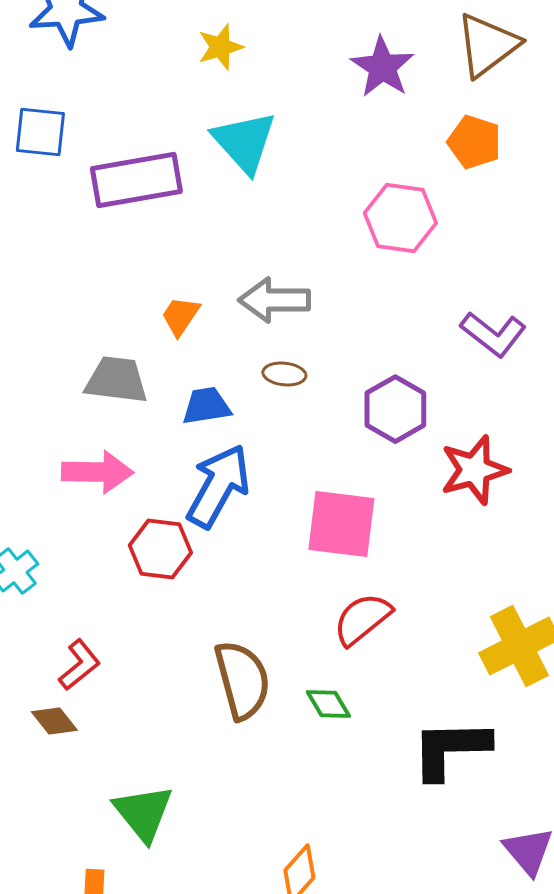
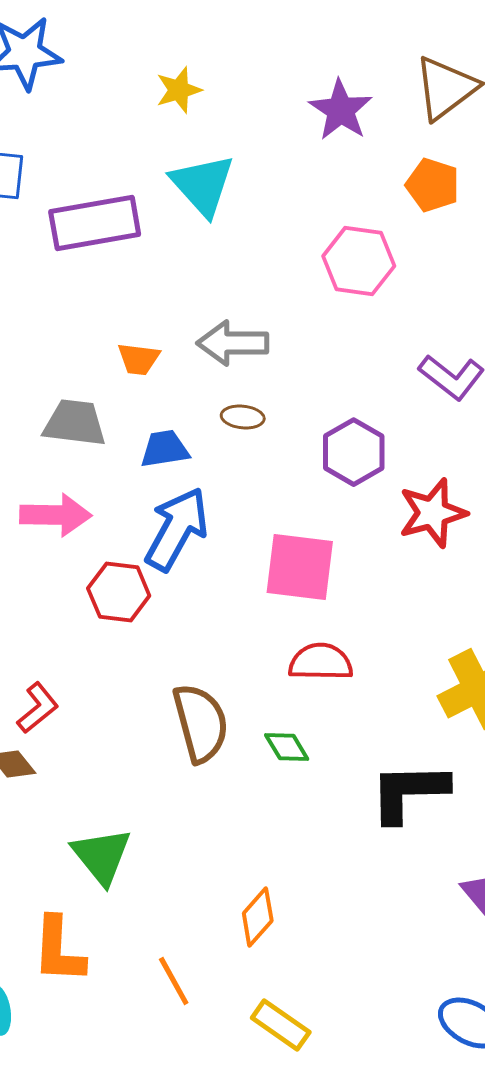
orange trapezoid: (180, 316) -> (139, 359), turned -117
red semicircle: (362, 619) -> (321, 662), turned 40

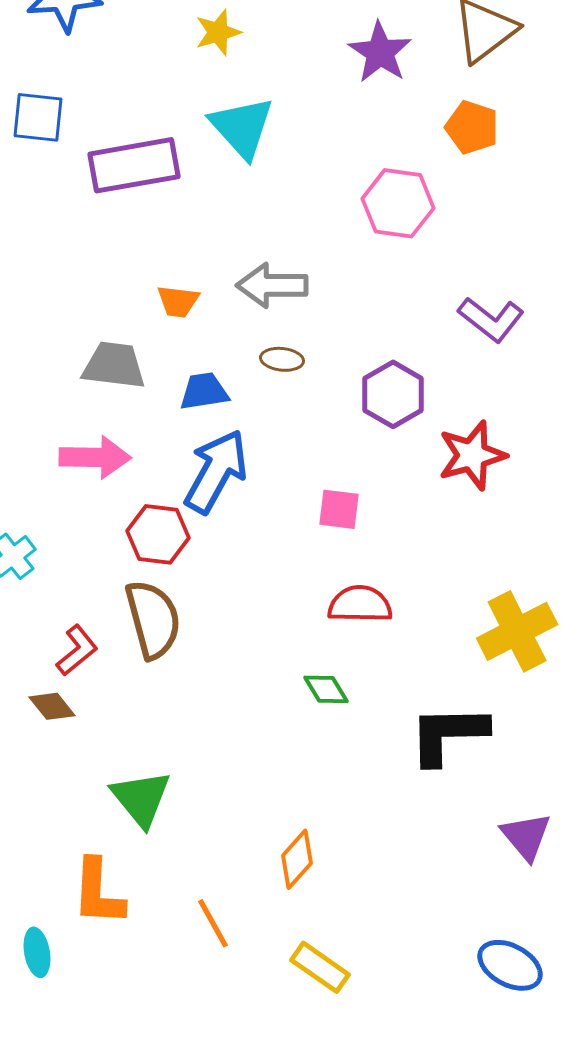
pink square: (300, 567) -> (339, 509), size x0.6
brown semicircle: (201, 723) -> (153, 619), moved

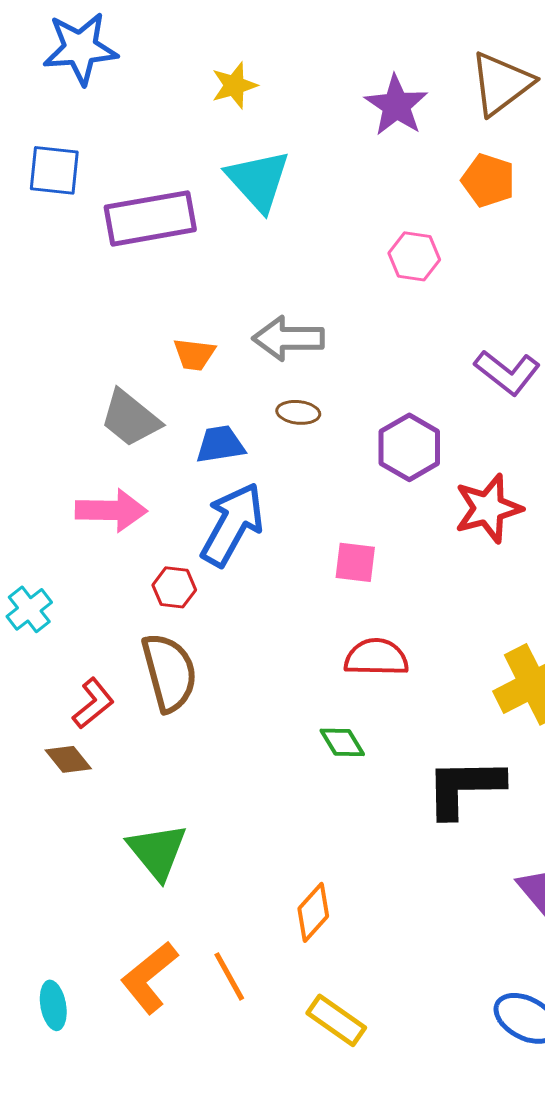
pink hexagon: (398, 203) -> (414, 256), size x0.7
gray trapezoid: (114, 365) -> (130, 418), turned -148
red hexagon: (158, 534) -> (174, 587), size x0.7
orange L-shape: (98, 892) -> (149, 977), moved, turned 48

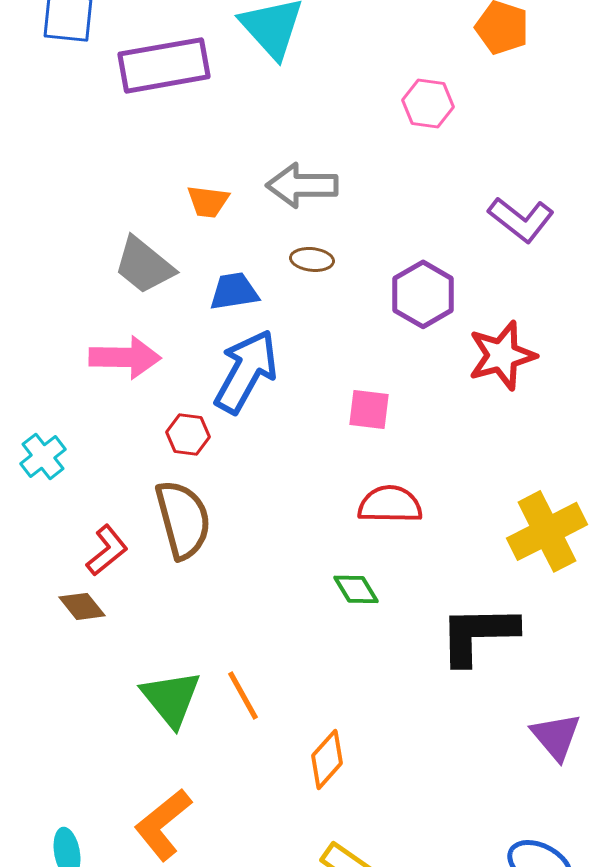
orange line: (229, 976) -> (243, 695), moved

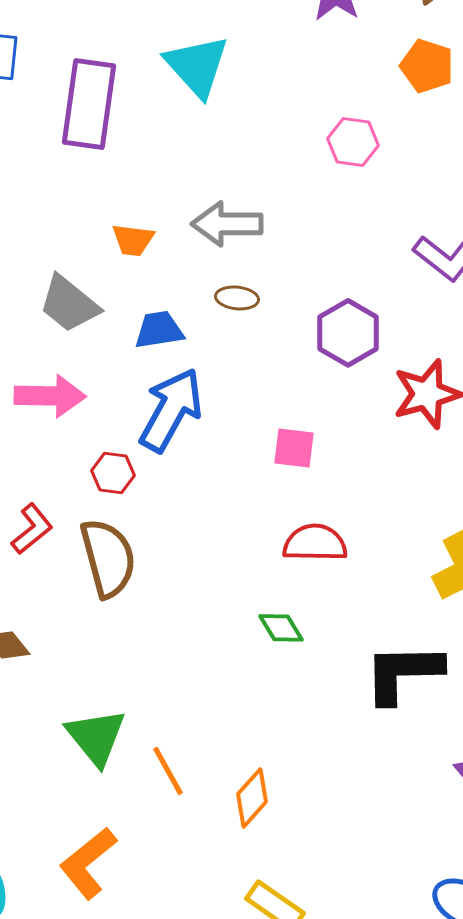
purple rectangle: (164, 65) -> (89, 104), turned -72
red L-shape: (107, 550) -> (32, 529), moved
orange line: (243, 695) -> (168, 771), moved

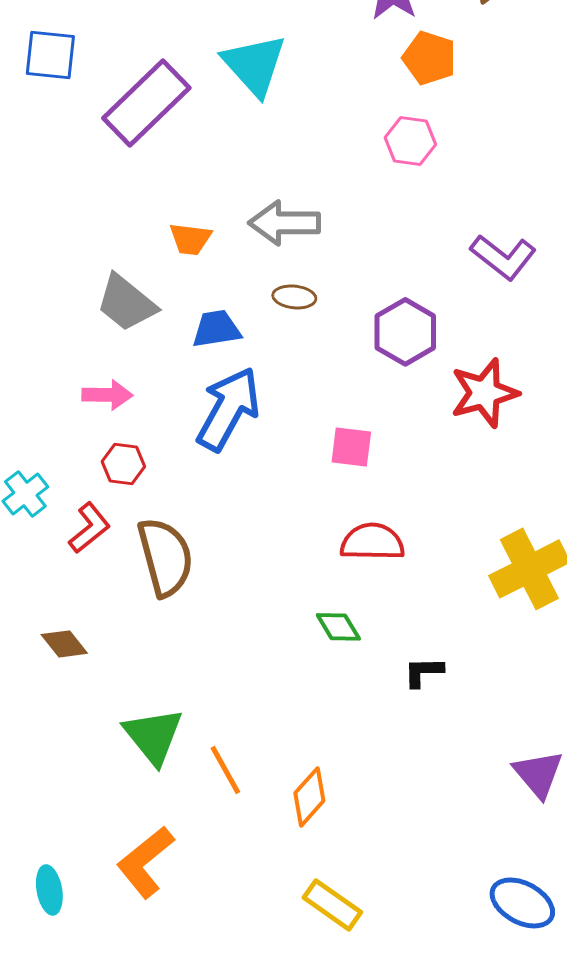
orange pentagon: (427, 66) -> (429, 58), moved
purple rectangle: (89, 104) -> (146, 103), turned 38
pink arrow: (50, 396) -> (107, 395), size x0.7
red hexagon: (113, 473) -> (123, 464), moved
black L-shape: (403, 673) -> (423, 672), moved, size x0.5

